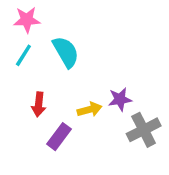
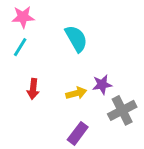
cyan semicircle: (66, 52) -> (76, 39), moved
purple rectangle: (59, 137) -> (78, 133), moved

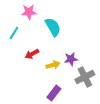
pink star: (23, 17) -> (29, 12), moved
red arrow: (33, 89) -> (32, 54), moved, turned 56

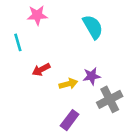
cyan semicircle: (53, 27) -> (93, 27), moved
cyan line: (14, 33) -> (18, 42), turned -48

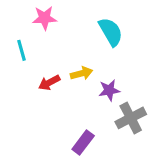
yellow arrow: (68, 84) -> (81, 73), moved

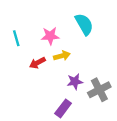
pink star: (45, 18) -> (50, 36), moved
purple star: (109, 90) -> (75, 82), moved

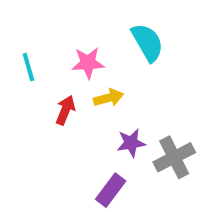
red arrow: (37, 63) -> (65, 110), turned 140

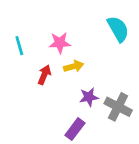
cyan semicircle: (147, 42) -> (118, 29), moved
gray cross: (174, 157) -> (118, 107), turned -36

